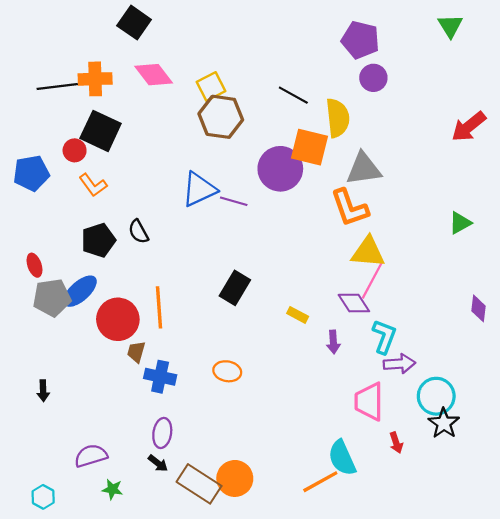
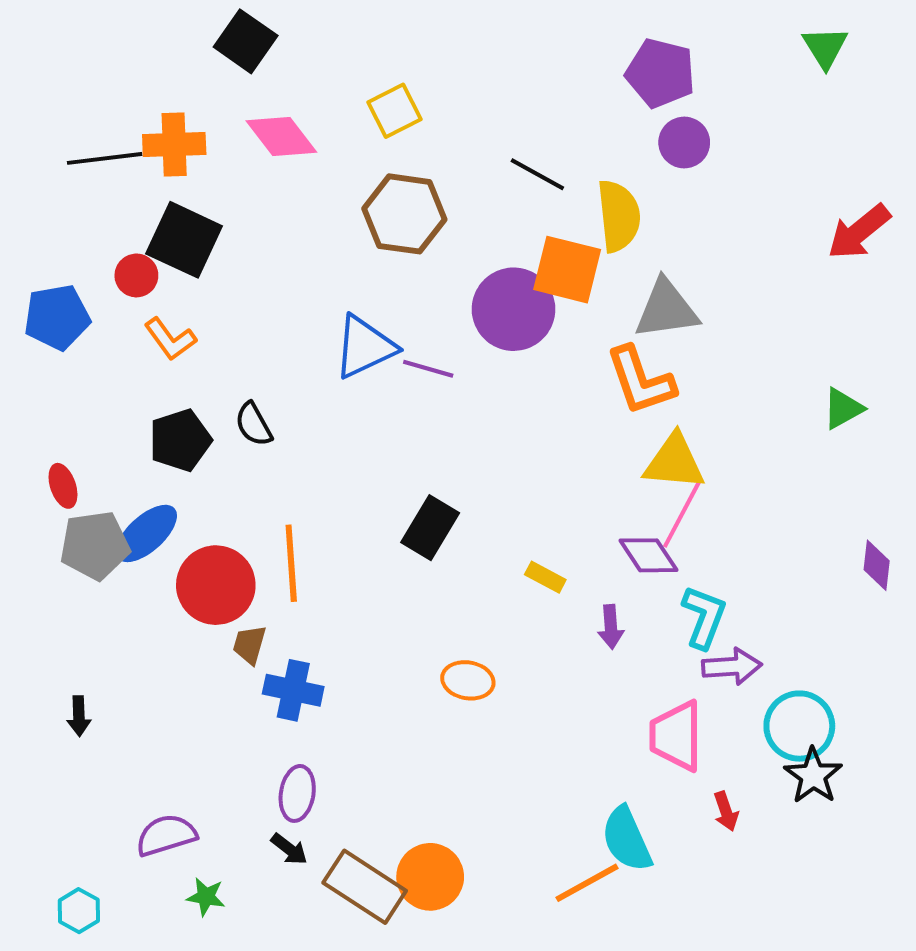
yellow square: (211, 86) -> (394, 111), moved
orange ellipse: (227, 371) -> (468, 680), moved

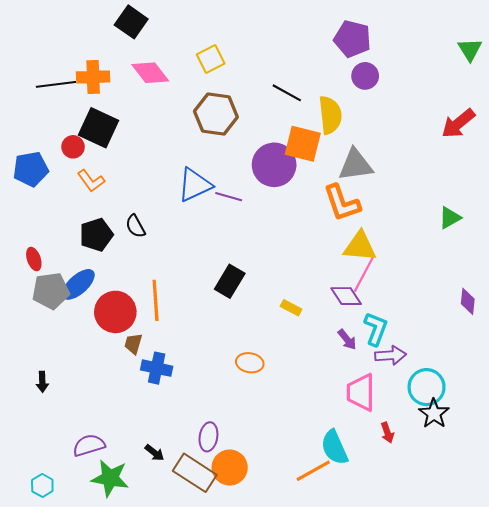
green triangle: (825, 47) -> (470, 49), moved
purple arrow: (611, 627) -> (347, 339), moved, turned -35
purple ellipse: (297, 793) -> (208, 437), moved
green star: (206, 897) -> (110, 478), size x1.8

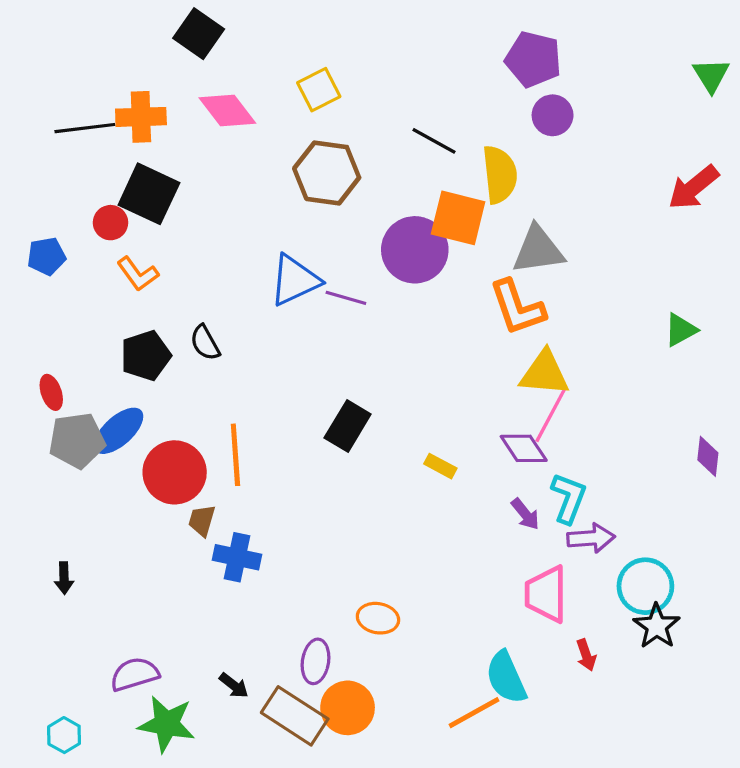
blue pentagon: (31, 169) -> (46, 256), size x0.7
orange ellipse: (250, 363) -> (378, 618), moved

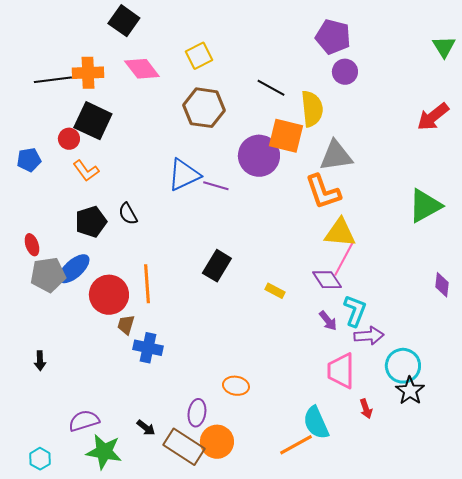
green triangle: (681, 330) -> (425, 206), size x1.6

